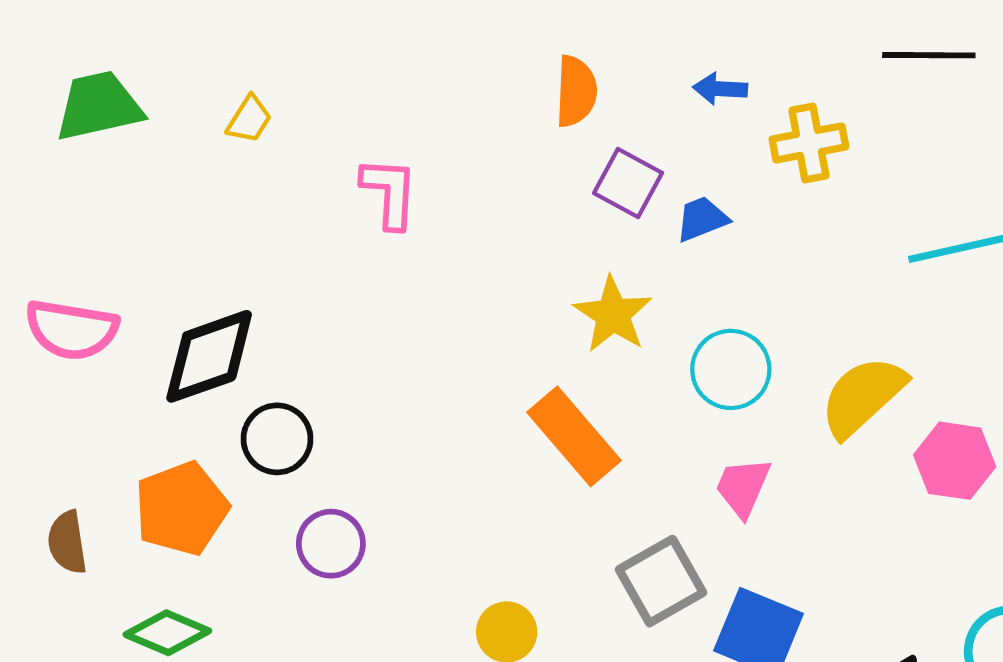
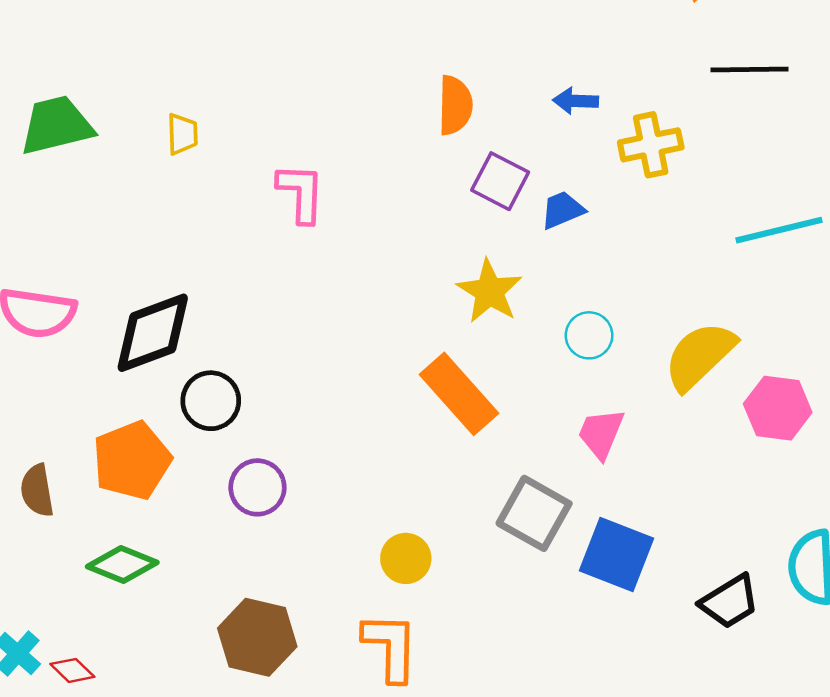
yellow trapezoid: (249, 119) -> (182, 134), turned -33
cyan circle: (731, 369) -> (589, 335), size x0.7
gray square: (661, 581) -> (534, 513), turned -30

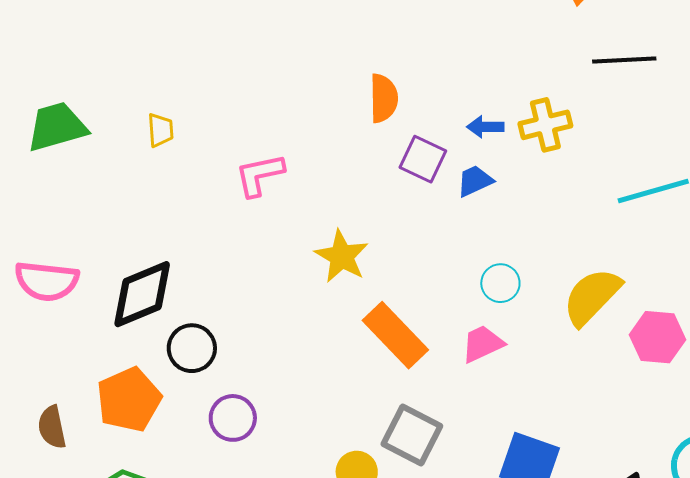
blue arrow: (576, 101) -> (485, 127), moved
pink L-shape: (301, 193) -> (260, 175), turned -102
yellow star: (489, 291) -> (342, 256), moved
pink trapezoid: (601, 433) -> (482, 344), moved, turned 45
gray square: (534, 513) -> (412, 435), moved

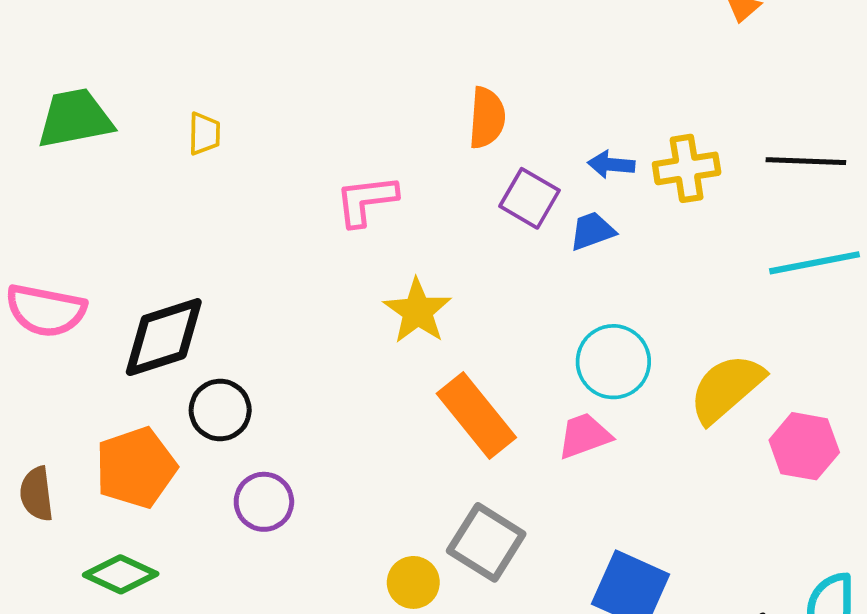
black line: (624, 60) -> (806, 161), moved
pink L-shape: (260, 175) -> (366, 200), moved
cyan circle: (500, 283) -> (613, 362), size x1.5

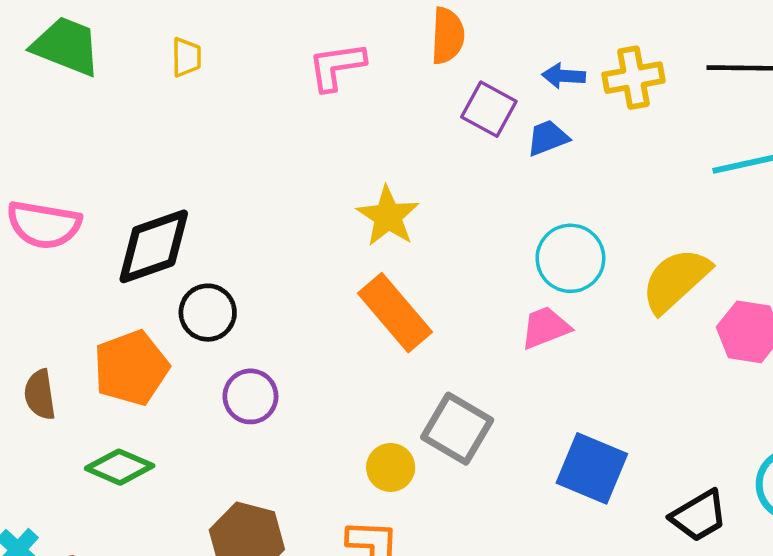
green trapezoid: (75, 118) -> (66, 46), turned 34
pink L-shape: (366, 200) -> (337, 66), moved
orange rectangle: (476, 415) -> (395, 313), moved

